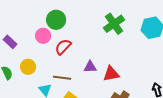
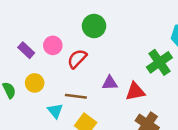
green circle: (56, 20) -> (94, 26), moved
green cross: (114, 24) -> (159, 62), moved
purple rectangle: (10, 42) -> (26, 50), moved

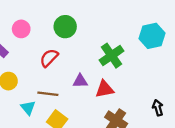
pink circle: (53, 45) -> (21, 29), moved
green cross: (159, 62) -> (111, 56), moved

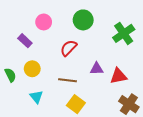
green cross: (111, 56) -> (124, 33), moved
cyan triangle: (28, 108) -> (36, 97), moved

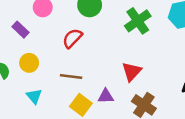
purple triangle: (97, 69) -> (106, 96), moved
red triangle: (118, 76) -> (132, 71), turned -36

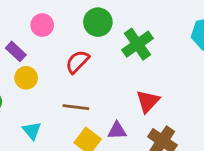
green cross: (138, 21) -> (137, 44), moved
yellow circle: (29, 63) -> (26, 78), moved

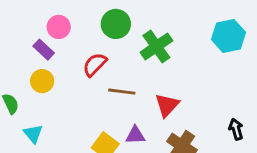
purple rectangle: (16, 51) -> (44, 50), moved
brown line: (76, 107) -> (122, 92), moved
cyan triangle: (32, 131) -> (33, 134), moved

